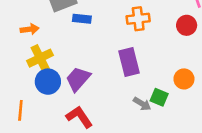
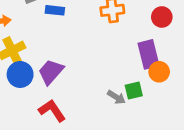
purple rectangle: (129, 62) -> (148, 54), moved
green square: (159, 97) -> (134, 91), turned -36

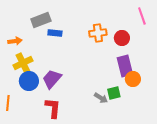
red circle: (162, 17) -> (122, 38), moved
red L-shape: (52, 111) -> (53, 108), turned 40

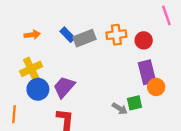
gray rectangle: (41, 20) -> (85, 38), moved
blue rectangle: (55, 33) -> (67, 35), turned 40
orange arrow: (15, 41) -> (32, 35), moved

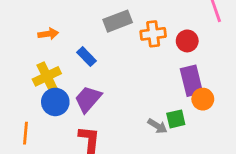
blue rectangle: (67, 35) -> (87, 57), moved
gray rectangle: (85, 38) -> (118, 21), moved

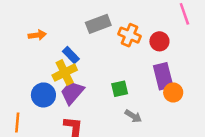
orange cross: (153, 34) -> (130, 35), turned 30
yellow cross: (47, 76) -> (65, 73), moved
green square: (176, 119) -> (120, 89), moved

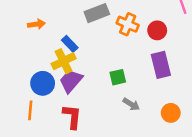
orange circle: (173, 92) -> (171, 113), moved
orange line: (17, 122) -> (30, 110), moved

